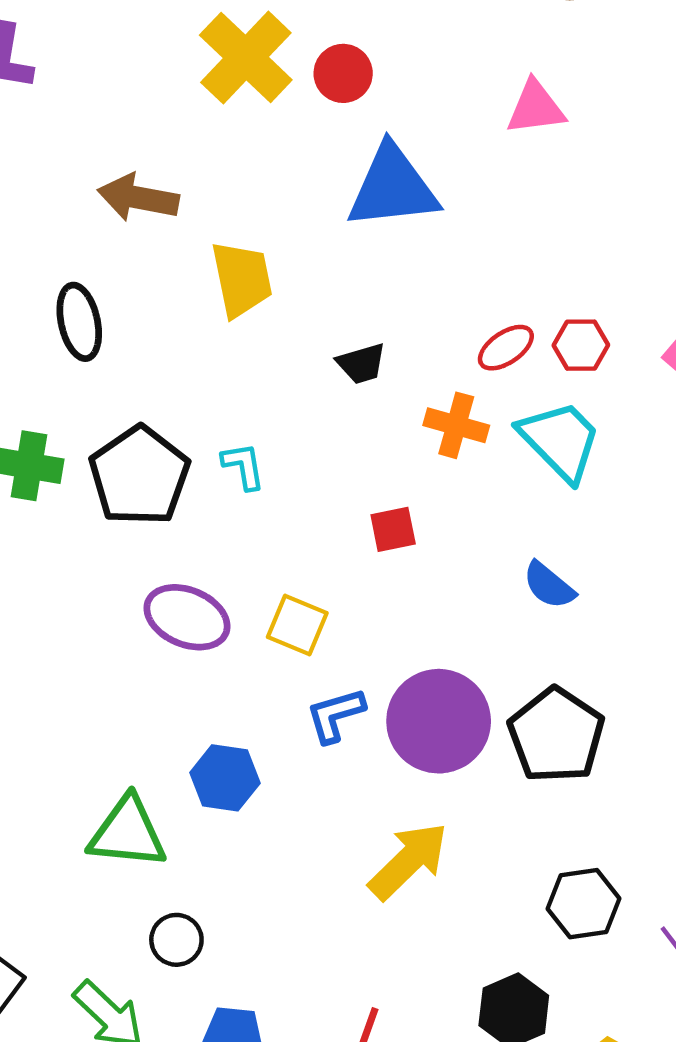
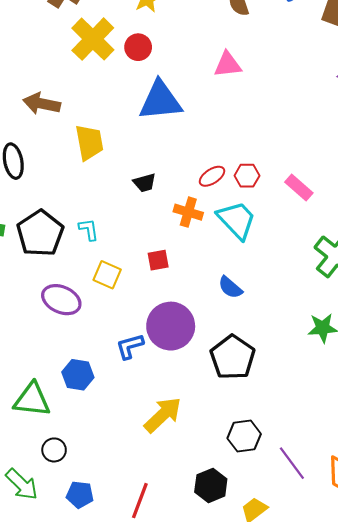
yellow square: (297, 625) -> (107, 275), moved
purple circle: (439, 721) -> (171, 326), moved

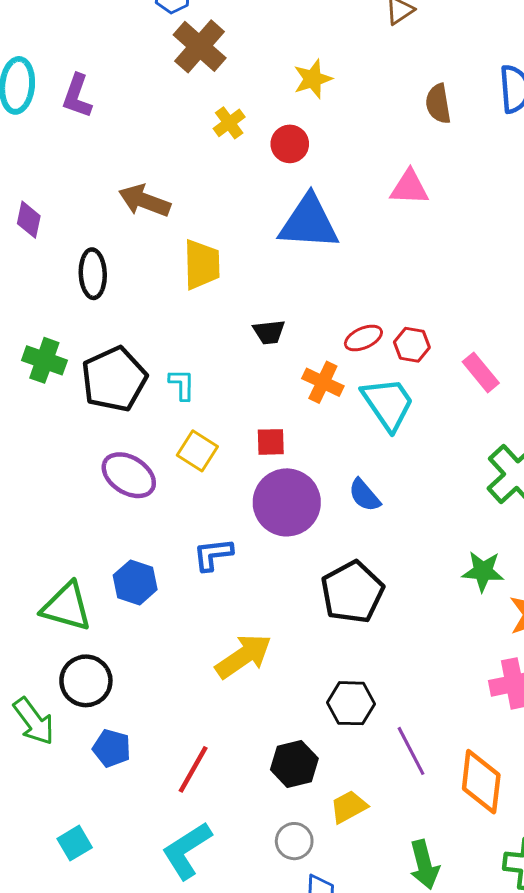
yellow cross: (93, 39) -> (229, 123), size x0.5
purple circle: (171, 326) -> (287, 502), moved
black circle: (54, 450) -> (86, 681), size x1.5

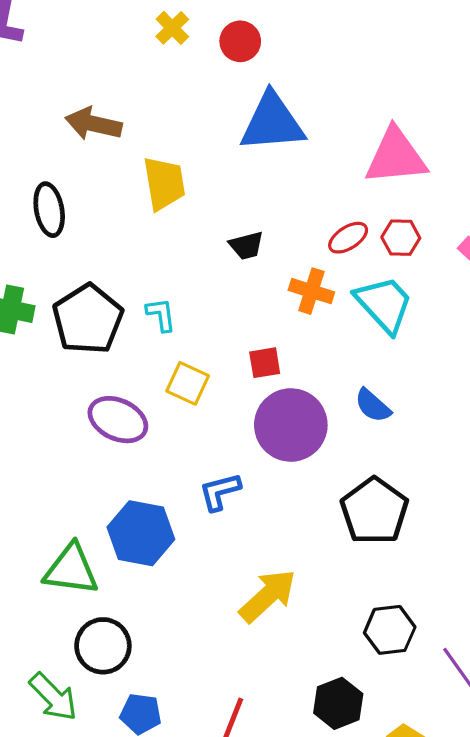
pink triangle: (409, 187) -> (396, 156), moved, size x1.5
blue hexagon: (135, 582) -> (141, 533), size x1.4

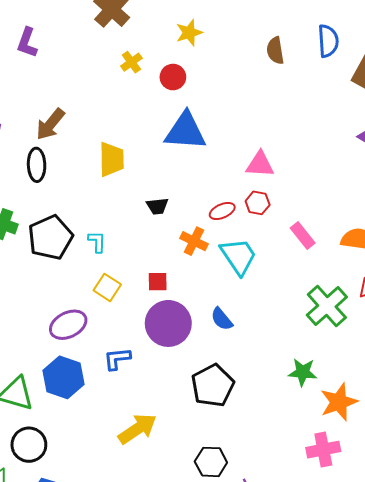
brown arrow: (93, 124) -> (50, 124), moved, turned -72
pink triangle: (396, 156) -> (260, 164), size x0.7
red hexagon: (401, 238) -> (258, 203), moved
purple ellipse: (118, 420) -> (68, 325), moved, turned -60

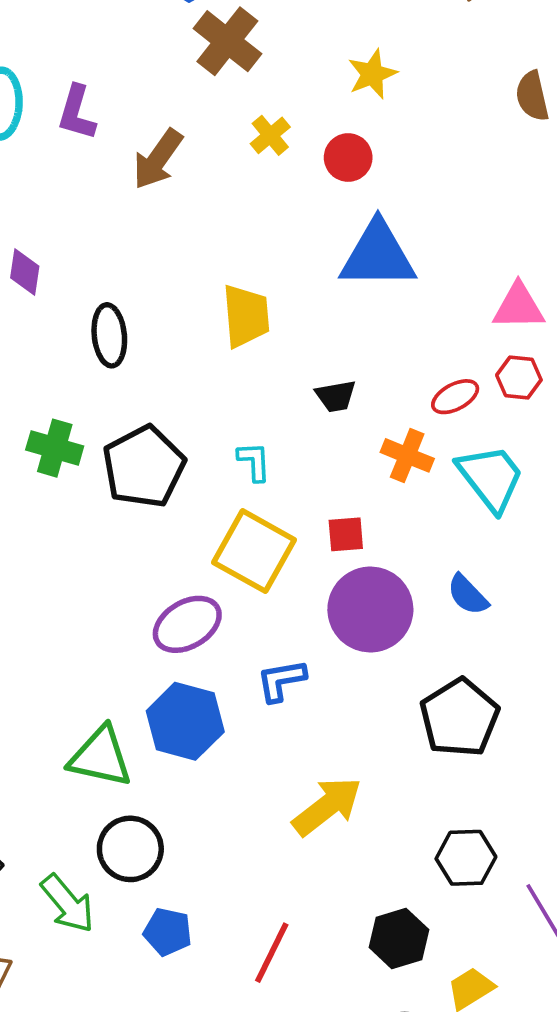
brown arrow: (50, 124) -> (158, 159), moved
cyan L-shape: (97, 242) -> (254, 462), moved
yellow square: (107, 287) -> (254, 551), size x1.6

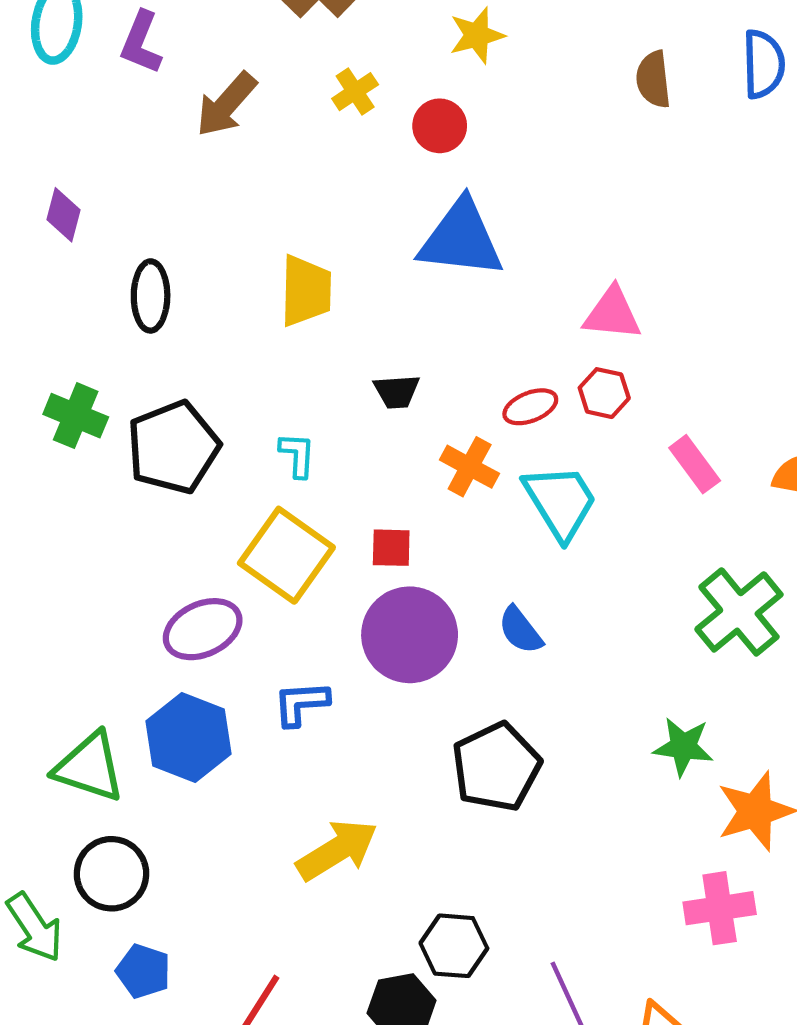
black hexagon: (466, 858) -> (454, 946), moved

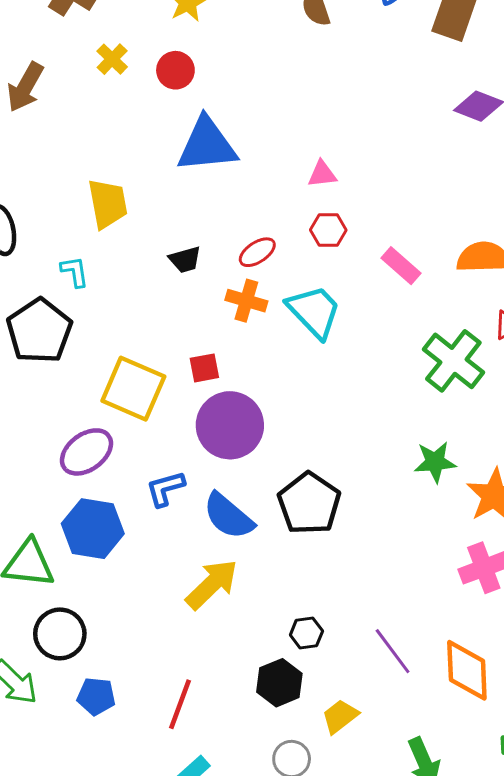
pink triangle: (612, 314) -> (322, 174), size x0.7
red ellipse: (530, 407) -> (257, 252), moved
cyan L-shape: (297, 455) -> (75, 272), moved
blue semicircle: (520, 630) -> (228, 516), moved, size x1.5
black hexagon: (454, 946) -> (306, 633), size x0.7

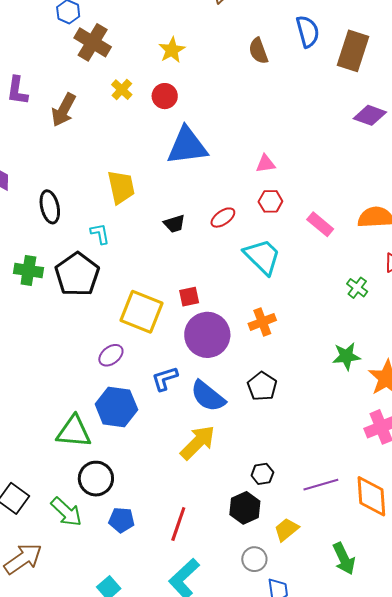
orange cross: (246, 301) -> (262, 322), moved, turned -36
green cross: (453, 361) -> (357, 288), size x0.5
purple ellipse: (86, 452) -> (111, 355), size x0.7
black pentagon: (309, 503) -> (262, 386), size x0.7
purple line: (393, 651) -> (321, 485), turned -68

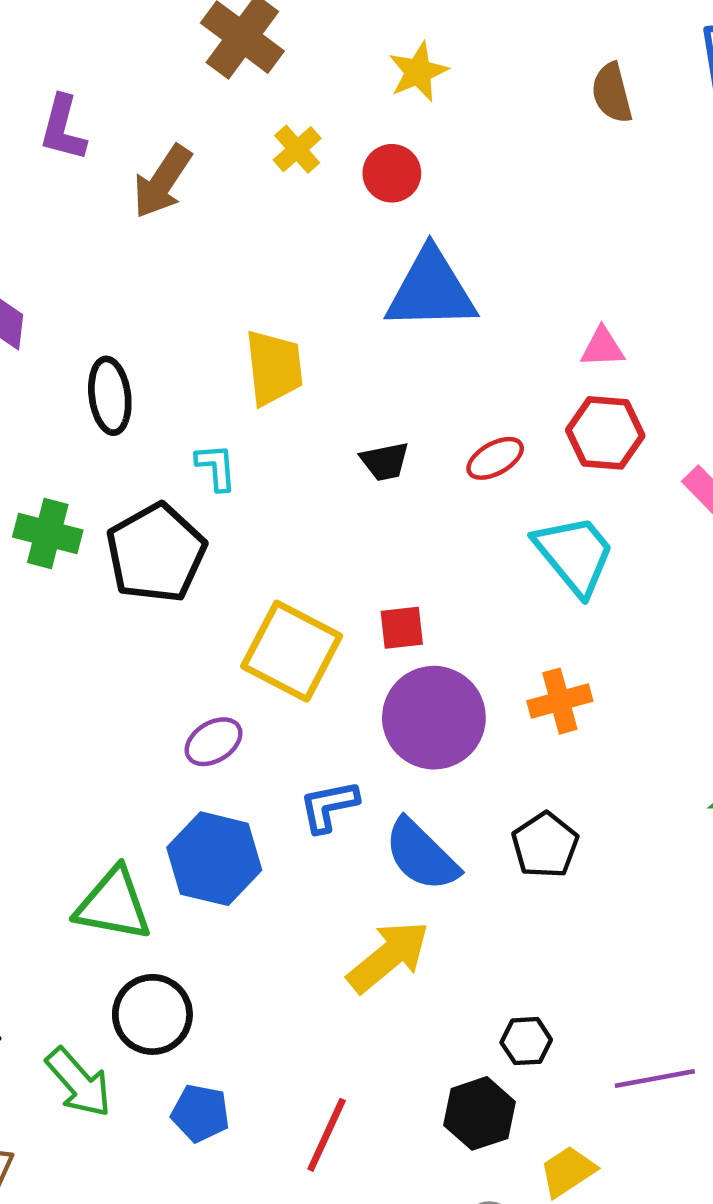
red hexagon: (270, 201) -> (605, 433), size x1.4

